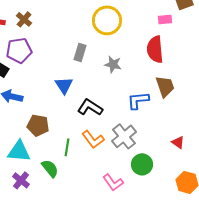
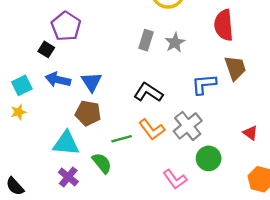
purple pentagon: (19, 50) -> (66, 26), turned -30
gray rectangle: (80, 52) -> (146, 40), moved
gray star: (113, 64) -> (175, 42), turned 30
blue triangle: (64, 85) -> (91, 82), moved
green line: (67, 147) -> (122, 139), turned 66

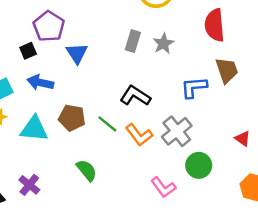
black square: (46, 49) -> (28, 51), turned 35
blue triangle: (91, 82) -> (77, 53), moved
green line: (122, 139) -> (107, 124), moved, turned 54
cyan triangle: (66, 143) -> (34, 129), moved
purple cross: (68, 177) -> (29, 185), moved

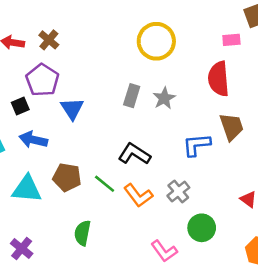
gray cross: (177, 131) -> (178, 192), size x0.7
green semicircle: (87, 170) -> (83, 233), turned -130

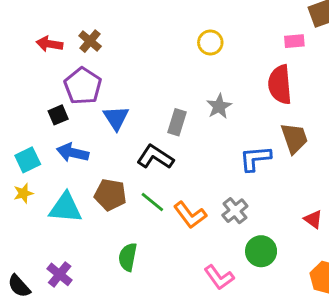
yellow circle: (156, 41) -> (210, 43), size x0.6
gray rectangle: (132, 96) -> (177, 122), moved
black L-shape: (134, 154) -> (155, 157), moved

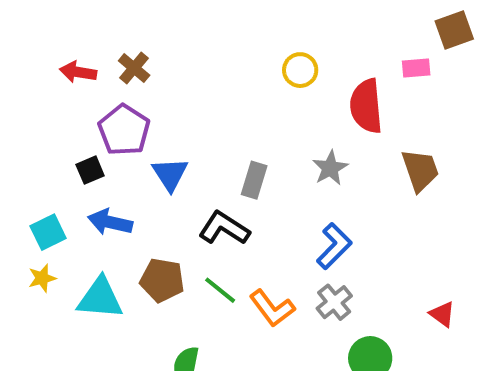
red semicircle: (280, 85) -> (366, 106), moved
gray star: (219, 106) -> (330, 168), moved
brown trapezoid: (294, 138) -> (420, 170), moved
blue L-shape: (255, 158) -> (334, 246), moved, turned 140

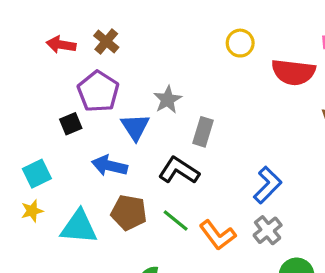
red semicircle: (366, 106) -> (293, 72), turned -78
gray star: (330, 168) -> (168, 100), moved
blue arrow: (110, 222) -> (109, 166), moved

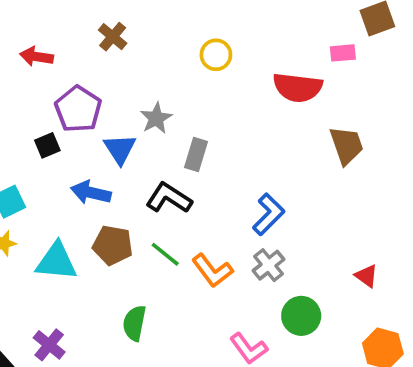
brown cross: (106, 41) -> (113, 37), moved
yellow circle: (240, 43) -> (216, 55), moved

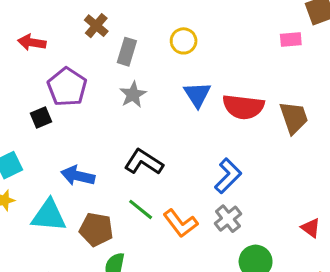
red semicircle: (298, 87) -> (243, 107), moved
blue triangle: (120, 149) -> (197, 95), moved
gray rectangle: (196, 154) -> (127, 52), moved
blue arrow: (91, 193) -> (78, 176), moved
brown pentagon: (113, 245) -> (96, 229), moved

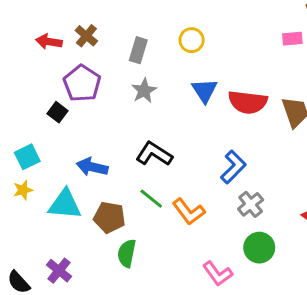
brown cross: (96, 26) -> (86, 36), moved
black square: (41, 118) -> (58, 112), turned -30
gray cross: (228, 219) -> (251, 204), moved

